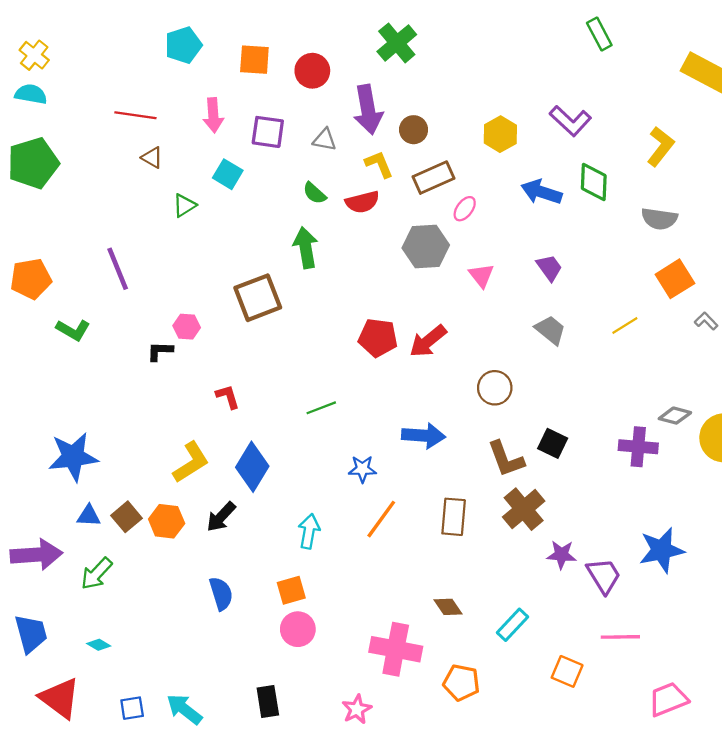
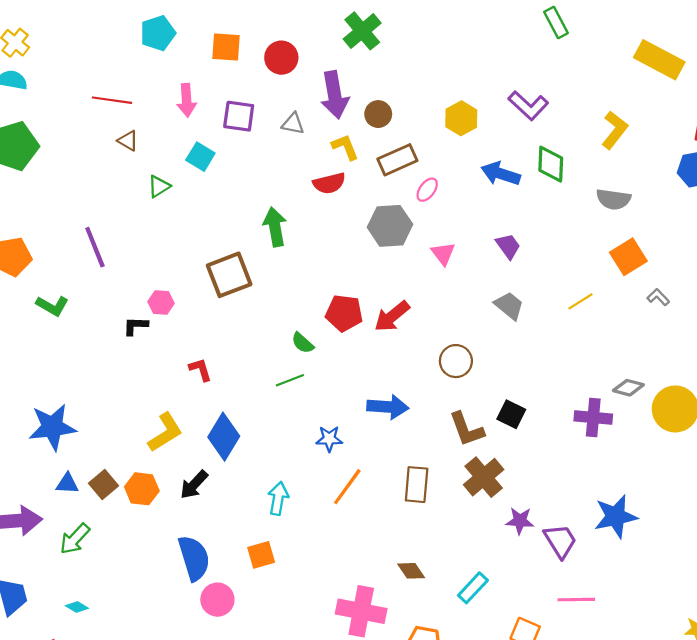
green semicircle: (315, 193) -> (303, 343), moved
blue semicircle: (221, 594) -> (194, 558), size x1.4
pink circle: (298, 629) -> (217, 600), moved

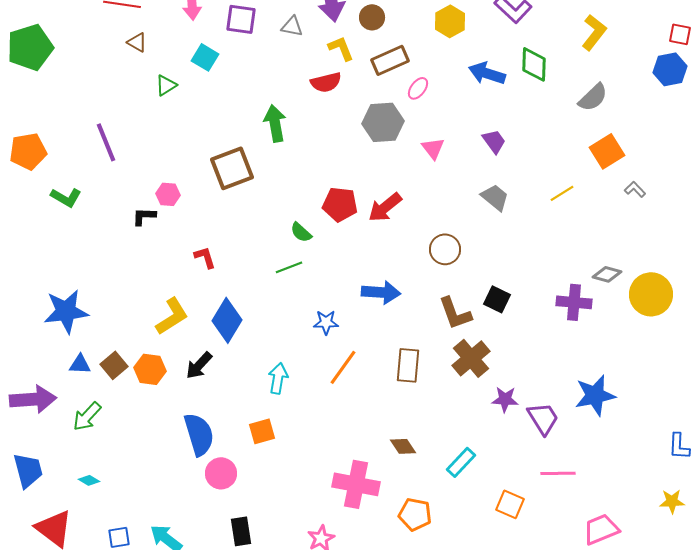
gray semicircle: (613, 199) -> (593, 97), turned -52

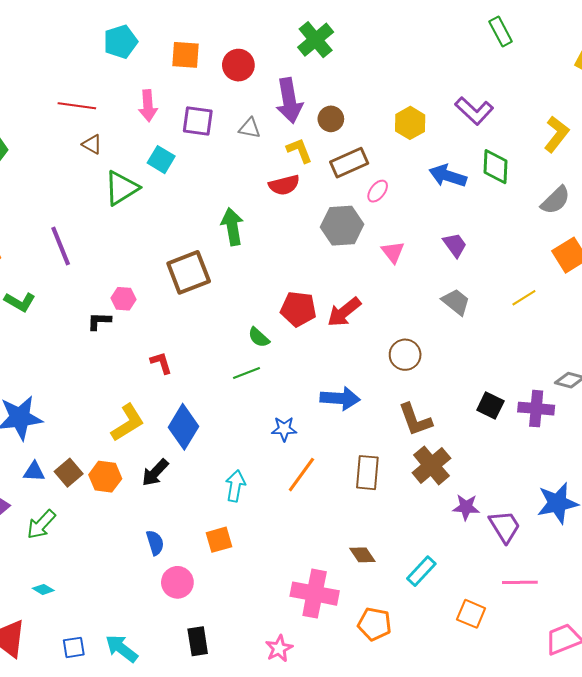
green triangle: (166, 85) -> (122, 188), size x1.6
black square: (497, 299) -> (490, 406), moved
blue semicircle: (199, 434) -> (155, 543), size x0.6

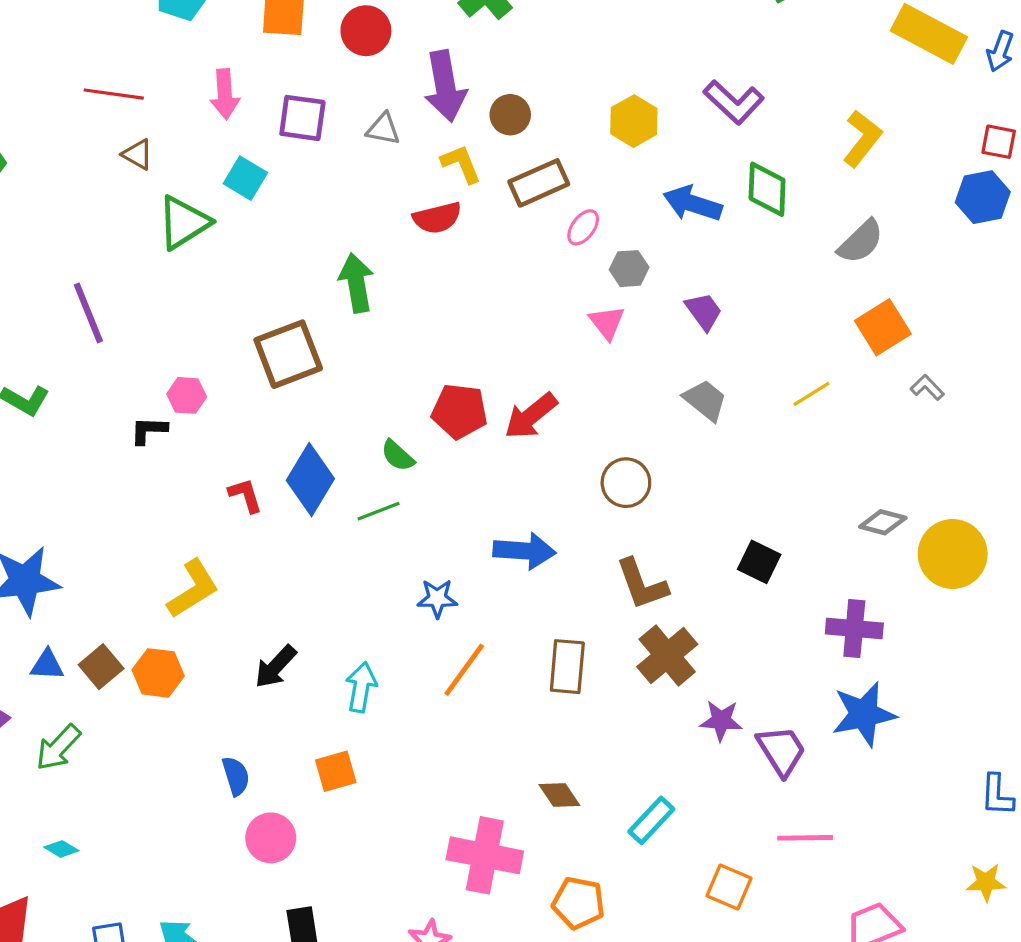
gray hexagon: (342, 226) -> (629, 269), moved, size x0.6
purple cross: (536, 409) -> (854, 629), moved
blue diamond: (183, 427) -> (310, 479), moved
black arrow: (155, 473) -> (276, 667), moved

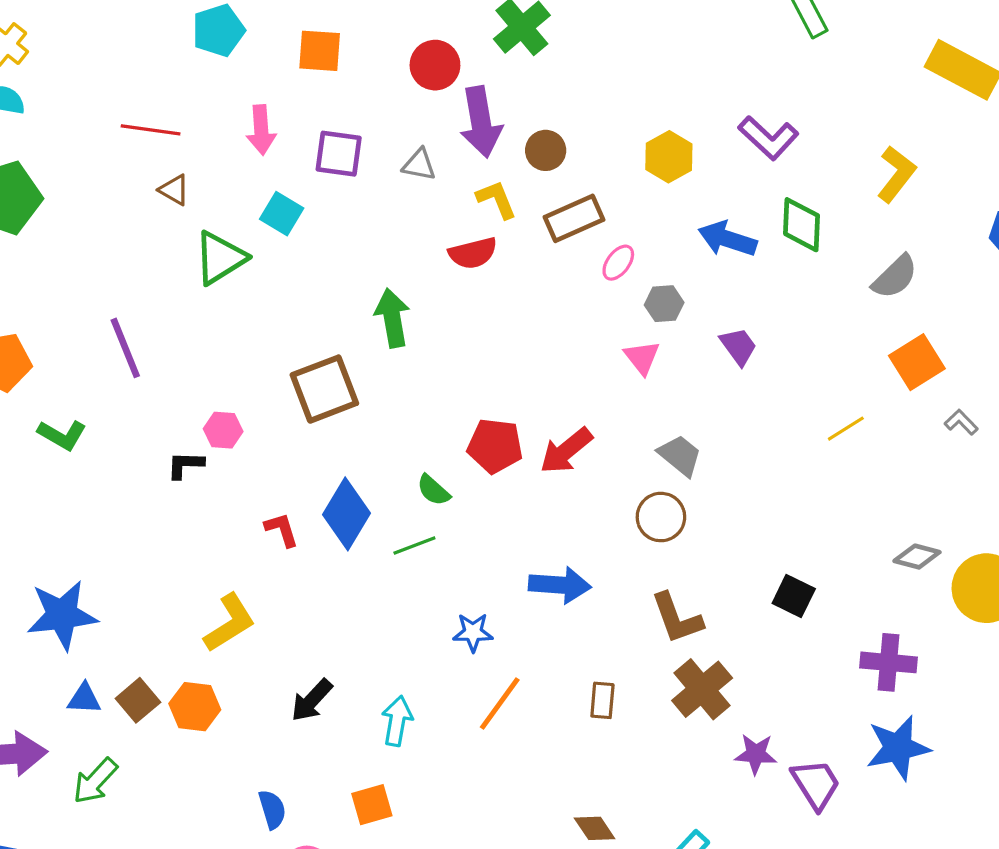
red circle: (366, 31) -> (435, 65), moved
gray trapezoid: (705, 400) -> (680, 455), moved
brown rectangle: (567, 667) -> (602, 700), size x0.7

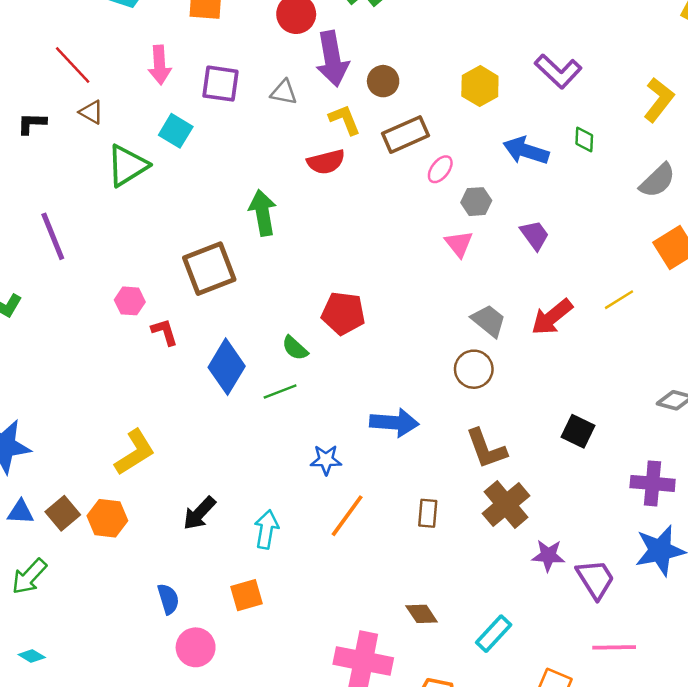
red line: (151, 130) -> (73, 65), turned 39
green diamond: (802, 225) -> (584, 139), size x0.6
red arrow: (566, 451) -> (552, 317), moved
black L-shape: (185, 465) -> (32, 123), moved
red L-shape: (282, 530) -> (165, 332), moved

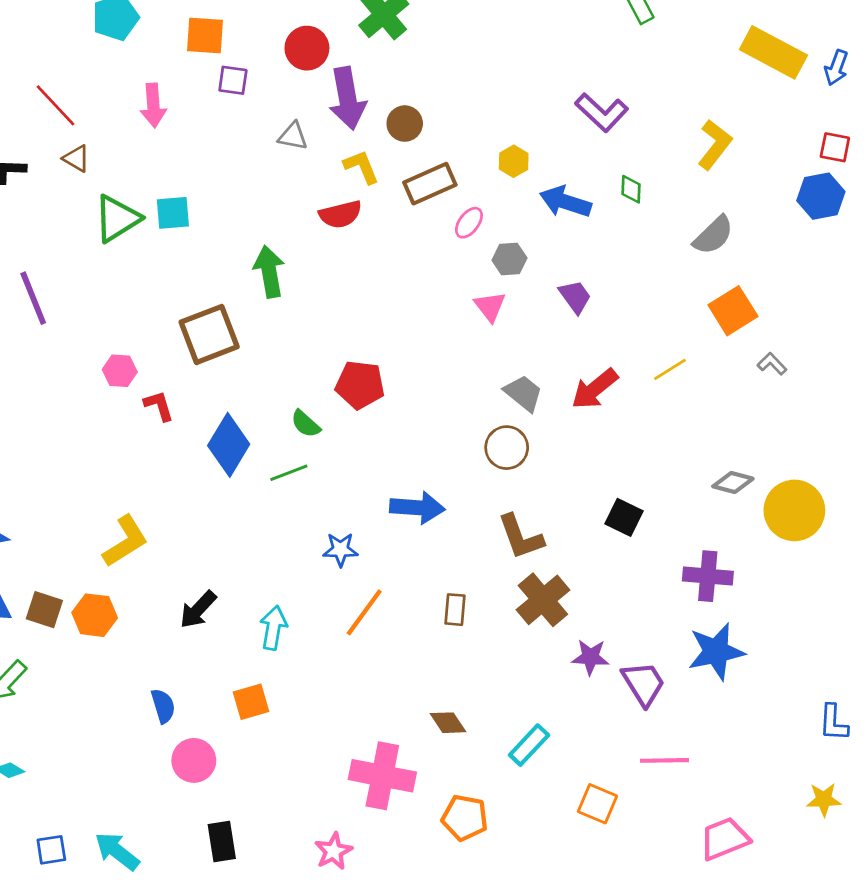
purple square: (220, 84) -> (233, 80), moved, size x0.7
yellow hexagon: (480, 86) -> (514, 161), moved, size x0.7
cyan square: (176, 131) -> (173, 213), moved, turned -36
brown square: (63, 513) -> (44, 610), turned -32

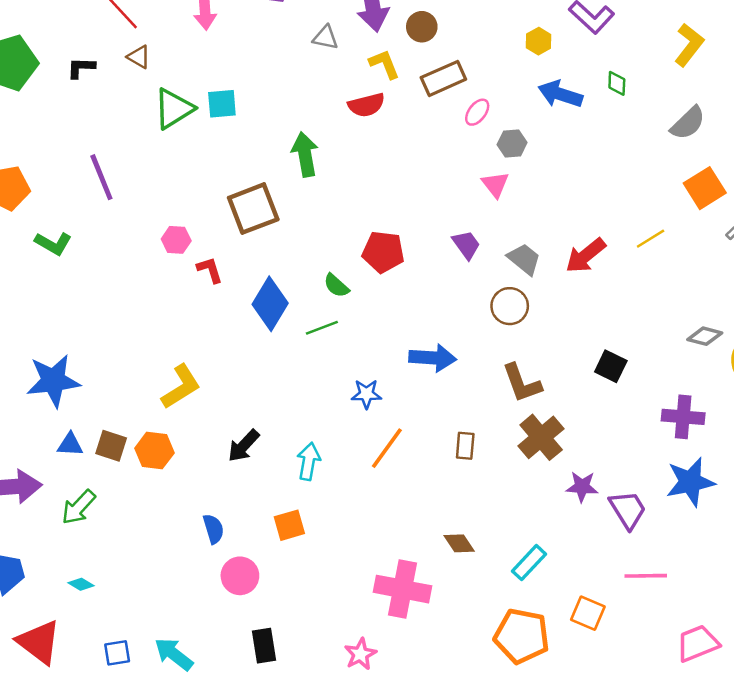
yellow hexagon: (514, 161) -> (539, 41), moved
purple trapezoid: (575, 297) -> (466, 245), moved
orange pentagon: (465, 818) -> (522, 636), moved, size x1.4

